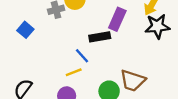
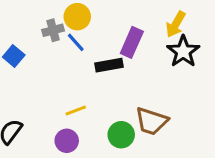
black star: (157, 26) -> (183, 51), turned -30
blue line: (82, 56) -> (76, 42), moved

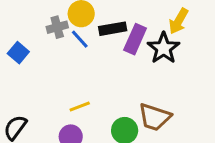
black star: (183, 51) -> (164, 48), moved
black rectangle: (109, 65) -> (113, 29), moved

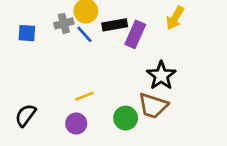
black star: (164, 48) -> (161, 76), moved
blue square: (18, 53) -> (27, 33), moved, turned -36

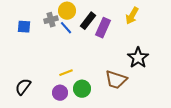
black rectangle: (115, 25) -> (88, 21), turned -42
black star: (161, 76) -> (138, 58), moved
green circle: (126, 118) -> (82, 89), moved

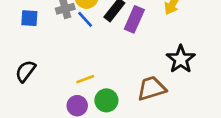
brown trapezoid: (116, 80) -> (152, 88), turned 145
black semicircle: (23, 87) -> (25, 71), moved

